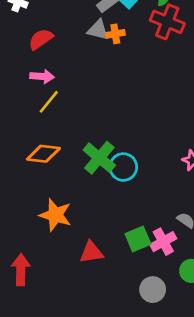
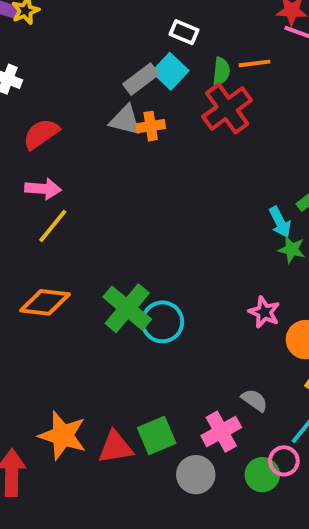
red cross: (167, 22) -> (227, 108), turned 32
orange star: (55, 215) -> (63, 435), moved
green square: (138, 239) -> (157, 435), moved
gray circle: (153, 290) -> (196, 475), moved

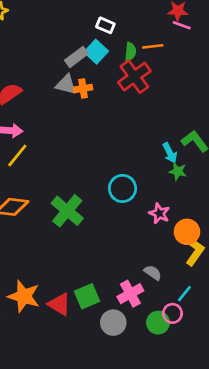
cyan circle: (162, 322) -> (122, 188), moved
red triangle: (115, 447) -> (59, 304), turned 40

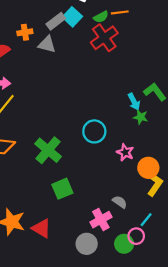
green semicircle: (130, 52) -> (101, 17), turned 56
orange cross: (83, 88) -> (25, 32), moved
green square: (87, 296) -> (62, 189), moved

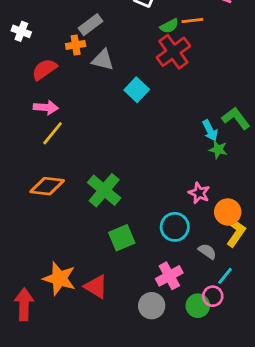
cyan square: (72, 17) -> (137, 90), moved
gray rectangle: (56, 21) -> (91, 25), moved
cyan circle: (94, 131) -> (175, 227), moved
gray semicircle: (120, 202) -> (207, 251), moved

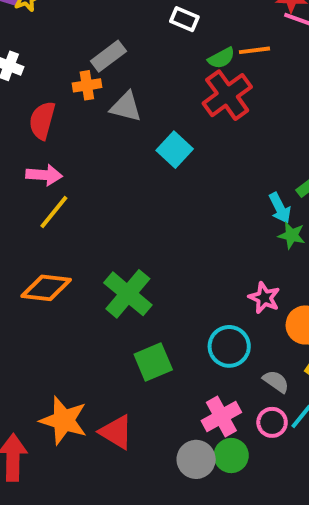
red semicircle: (44, 69) -> (42, 120), turned -40
pink circle: (213, 296) -> (272, 422), moved
green circle: (198, 306) -> (231, 455), moved

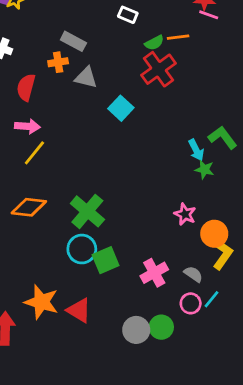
gray rectangle: (108, 56) -> (73, 41), turned 65
cyan circle: (229, 346) -> (82, 249), moved
pink cross: (221, 417) -> (154, 273), moved

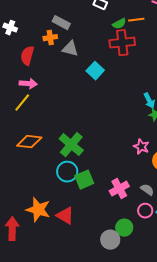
red cross: (159, 69) -> (122, 43), turned 30
yellow line: (34, 153) -> (22, 103), moved
gray circle: (136, 330) -> (110, 240), moved

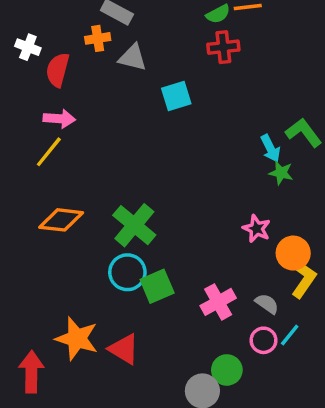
white cross: (10, 28) -> (28, 47), moved
red cross: (122, 43) -> (223, 47), size x0.7
cyan square: (95, 71) -> (176, 96), turned 30

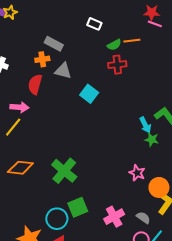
red semicircle: (58, 70) -> (35, 84), moved
cyan square: (176, 96) -> (89, 94), turned -36
cyan circle: (127, 272) -> (57, 219), moved

